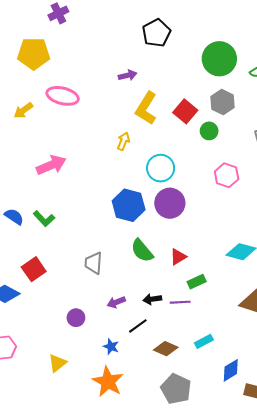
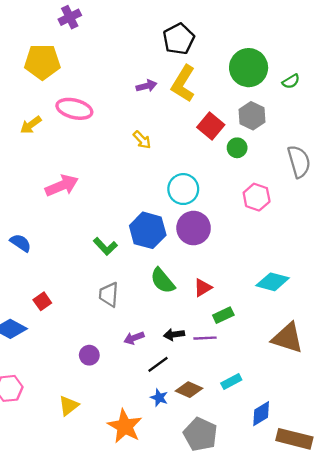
yellow L-shape: (146, 108) -> (183, 84), moved
yellow arrow: (123, 141) -> (142, 140), moved, turned 114
green L-shape: (44, 219) -> (105, 246), moved
red square: (34, 269) -> (42, 301), size x0.7
blue star: (111, 347) -> (159, 398), moved

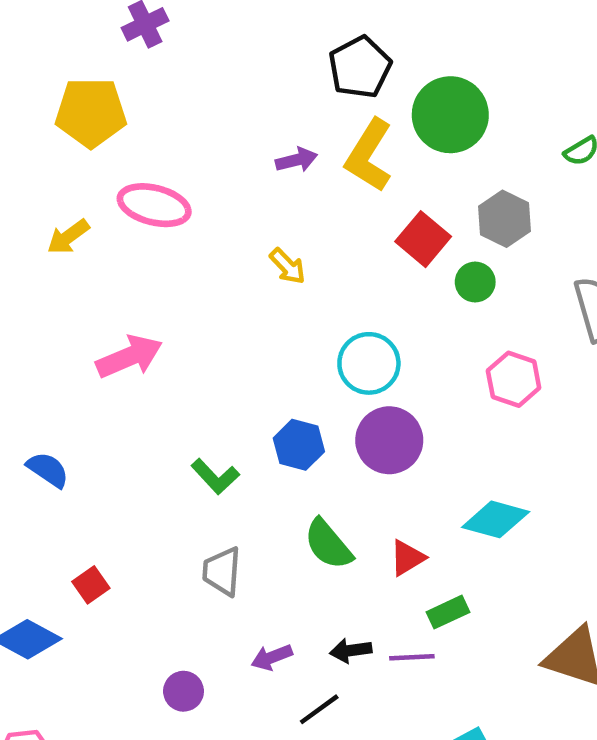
green circle: (249, 68) -> (450, 115), moved
blue hexagon: (148, 230) -> (299, 445), size x0.7
cyan diamond: (273, 282) -> (496, 519), moved

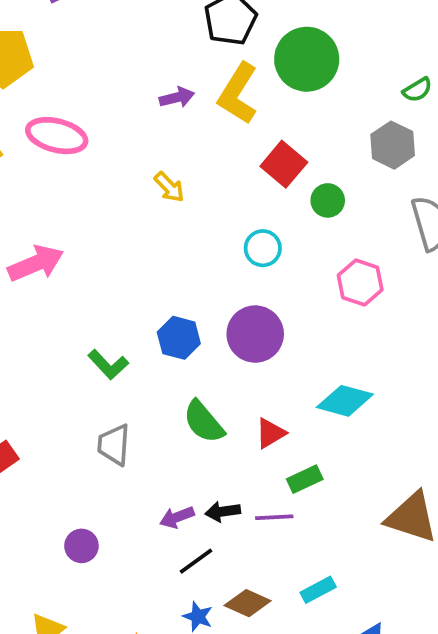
gray hexagon: (505, 219) -> (393, 145), moved
cyan circle: (369, 363) -> (263, 248), moved, size x0.7
purple arrow: (272, 657) -> (177, 517), moved

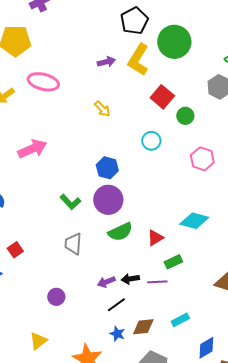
purple circle: (255, 334) -> (108, 200), moved
blue hexagon: (179, 338) -> (107, 168), moved
green semicircle: (204, 422) -> (120, 232), turned -75
brown diamond: (248, 603) -> (143, 327), turned -30

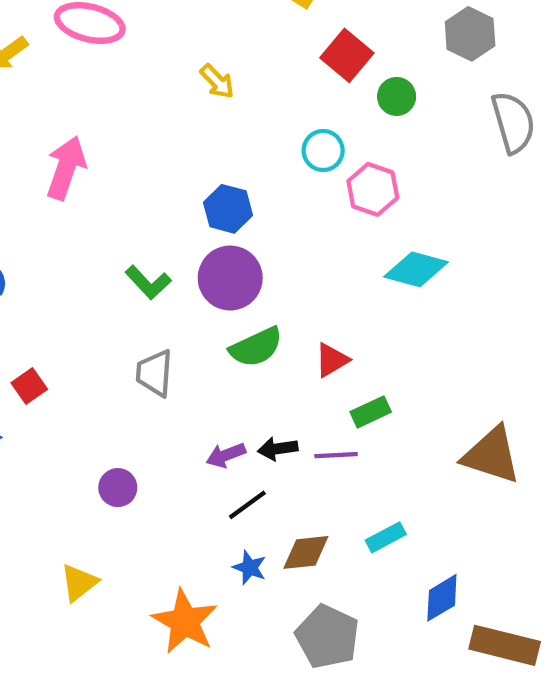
pink arrow: (32, 149) -> (66, 168), turned -48
pink hexagon: (202, 159) -> (373, 189), moved
cyan diamond: (194, 221) -> (416, 269), moved

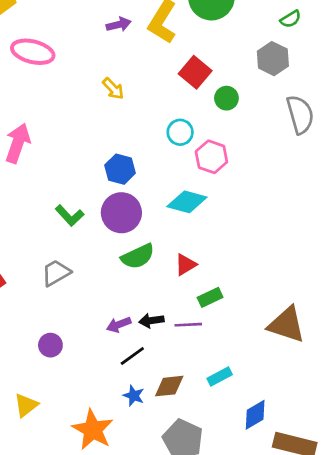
cyan diamond: (416, 269) -> (187, 202), moved
gray trapezoid: (155, 373) -> (56, 273), moved, turned 56

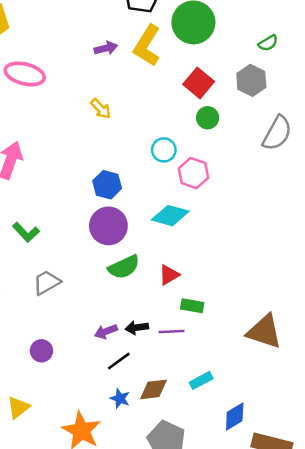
red square: (195, 72) -> (199, 83), moved
gray semicircle: (300, 115) -> (277, 133), turned 45
green L-shape: (70, 215) -> (26, 232), moved
green rectangle: (210, 297) -> (192, 306), turned 35

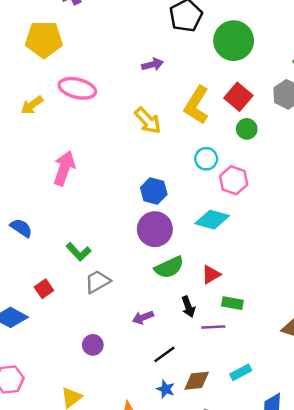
yellow L-shape: (147, 46) -> (197, 105), moved
yellow arrow: (101, 109) -> (148, 121), size x1.4
green L-shape: (26, 232) -> (78, 252), moved
black arrow: (137, 328) -> (188, 307), moved, turned -102
purple arrow: (106, 331) -> (143, 317), moved

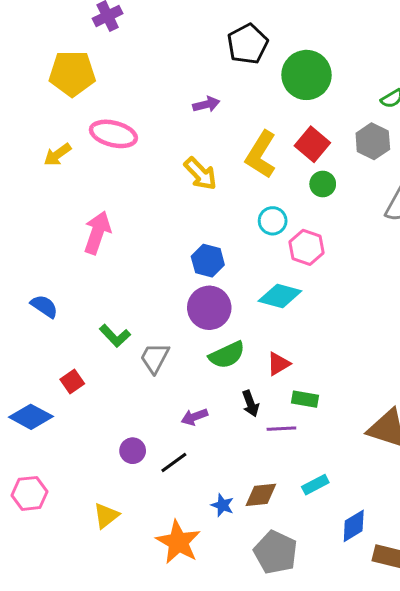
gray trapezoid: (98, 282) -> (155, 358), moved, turned -32
black line: (164, 354) -> (174, 462), moved

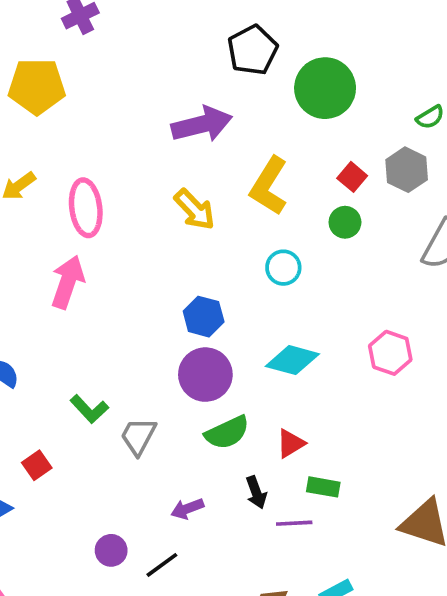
purple arrow: (206, 104) -> (202, 124), size x1.8
pink ellipse: (113, 134) -> (86, 208), moved, turned 69
red square: (312, 144) -> (352, 177), moved, size x0.7
pink hexagon: (306, 247) -> (390, 353), moved

